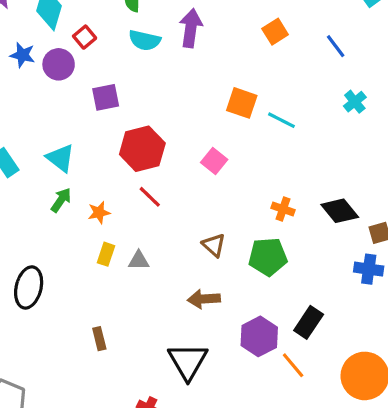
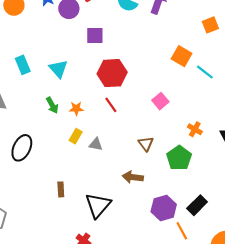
orange square: (275, 32) -> (210, 25), moved
pink square: (214, 161) -> (160, 101), moved
green arrow: (61, 200) -> (52, 105), moved, turned 105
green pentagon: (268, 257) -> (179, 158), turned 30
black triangle: (188, 361) -> (98, 205), moved

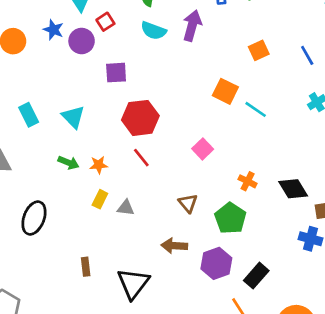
green arrow: (52, 105) -> (68, 163), turned -35
purple hexagon: (164, 208) -> (216, 263), moved

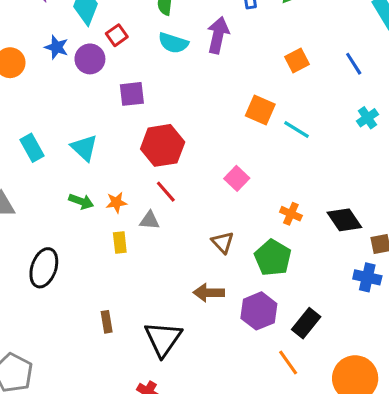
yellow rectangle: (100, 199) -> (120, 242), turned -30
gray triangle: (126, 208) -> (150, 220), moved

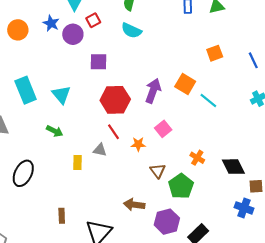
purple arrow: (218, 35) -> (153, 91), moved
cyan rectangle: (32, 148) -> (26, 90), size x1.4
orange star: (116, 202) -> (138, 144), moved
brown triangle: (223, 242) -> (158, 171), moved

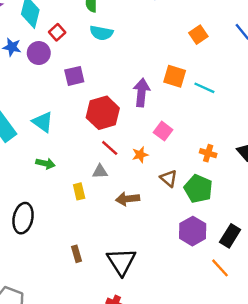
brown arrow: (134, 205) -> (128, 199), moved

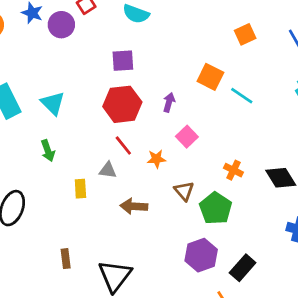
purple square: (74, 76) -> (123, 61), moved
purple arrow: (142, 92) -> (169, 102), moved, size x0.6
green arrow: (45, 163) -> (48, 151), turned 48

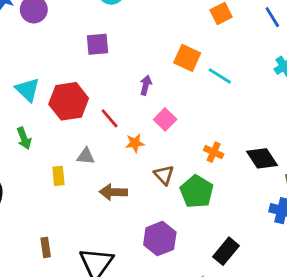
red hexagon: (122, 104) -> (69, 101), moved
red line: (123, 145) -> (110, 118), moved
purple hexagon: (201, 255) -> (160, 239), moved

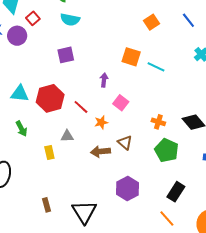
cyan triangle: (28, 90) -> (20, 94), turned -30
brown arrow: (113, 192) -> (100, 152), moved
green pentagon: (197, 192) -> (167, 150), moved

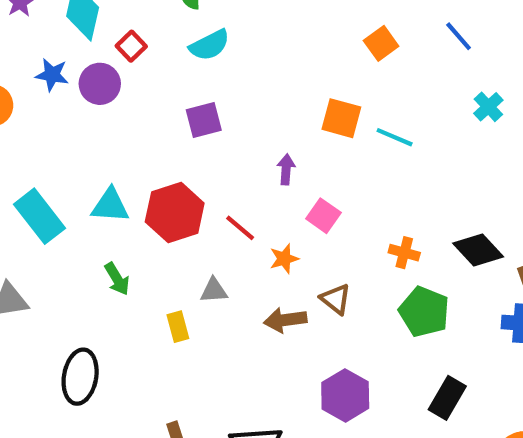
cyan semicircle: (70, 19) -> (210, 45), turned -36

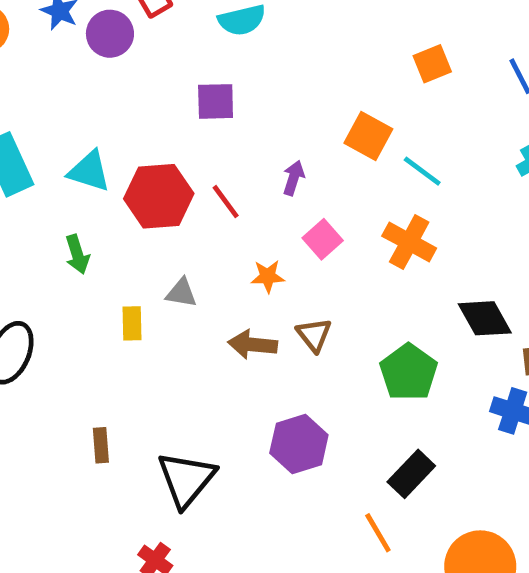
red line: (240, 228) -> (226, 202), moved
orange cross: (404, 253) -> (409, 242), moved, size x1.5

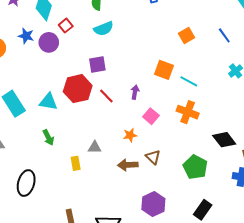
red hexagon: (159, 196) -> (78, 89), moved
red line: (226, 202) -> (106, 96), moved

